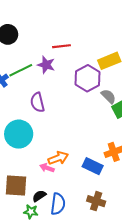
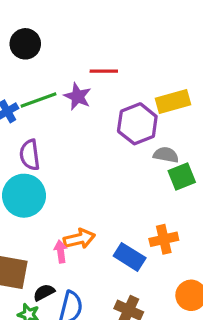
gray semicircle: (109, 96) -> (166, 155), turned -42
purple semicircle: (37, 102) -> (30, 155), moved
pink arrow: (47, 168) -> (61, 252), turned 56

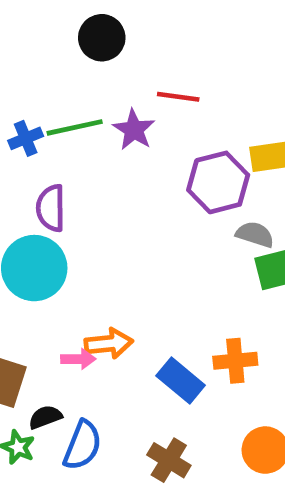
black circle: (25, 44) -> (102, 38), moved
pink arrow: (61, 252) -> (78, 359), turned 90

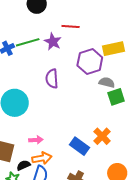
purple semicircle: (51, 208) -> (52, 79), moved
orange arrow: (109, 343) -> (42, 158), moved
orange cross: (235, 361) -> (102, 136), turned -36

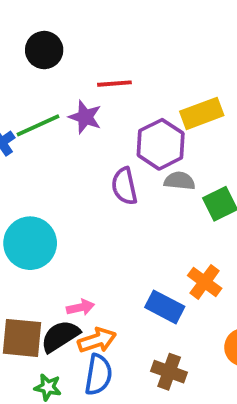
purple semicircle: (52, 79) -> (124, 186), moved
gray semicircle: (107, 82) -> (179, 181), moved
black semicircle: (23, 165) -> (60, 336), moved, size x1.5

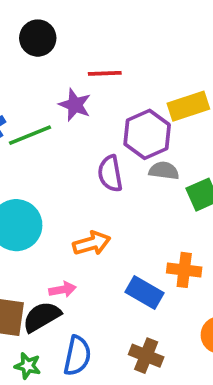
green line: (38, 125) -> (30, 135), moved
orange cross: (205, 282) -> (184, 270), turned -32
orange arrow: (97, 340) -> (92, 243), moved

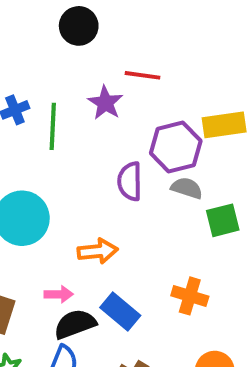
green line: (30, 135) -> (53, 126), turned -75
blue rectangle: (144, 293) -> (120, 312), moved
black semicircle: (42, 317) -> (75, 324), moved

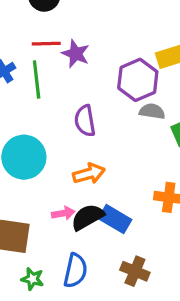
red line: (142, 75) -> (46, 44), moved
purple semicircle: (130, 181) -> (85, 121), moved
black semicircle: (75, 324) -> (88, 217), moved

